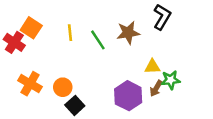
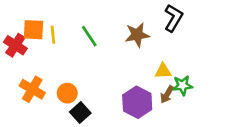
orange square: (31, 28) -> (34, 30), turned -30
yellow line: (70, 33) -> (53, 35), moved
green line: (98, 40) -> (89, 36), moved

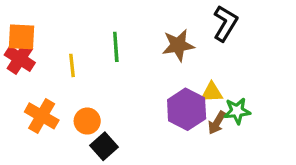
orange square: (34, 30) -> (21, 37), moved
yellow line: (53, 35) -> (72, 65), moved
green line: (89, 36) -> (116, 47), turned 30
purple hexagon: (137, 102) -> (187, 109), moved

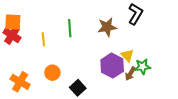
yellow triangle: (212, 92) -> (127, 55), turned 48
orange cross: (42, 116) -> (20, 82), moved
black square: (104, 146) -> (78, 88), moved

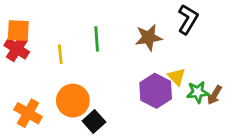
orange circle: (52, 73) -> (73, 101), size x1.5
brown arrow: (130, 74) -> (214, 95), moved
black square: (78, 88) -> (94, 122), moved

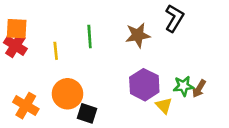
yellow triangle: (177, 77) -> (164, 106), moved
black square: (94, 122) -> (87, 113), turned -30

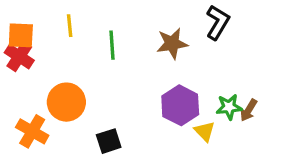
yellow line: (56, 51) -> (70, 26), moved
orange circle: (67, 94) -> (66, 102), moved
black square: (87, 113) -> (109, 141), turned -36

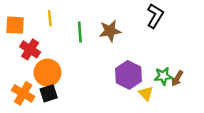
brown star: (172, 44) -> (110, 31), moved
red cross: (19, 57) -> (30, 49), moved
black square: (109, 141) -> (49, 93), moved

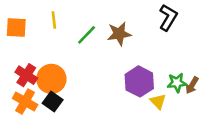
green line: (80, 32) -> (87, 35), turned 48
red cross: (30, 49) -> (26, 75), moved
black square: (49, 93) -> (53, 101), turned -36

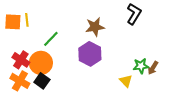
yellow line: (54, 20) -> (27, 20), moved
green line: (87, 35) -> (51, 39), moved
purple hexagon: (139, 81) -> (90, 54), moved

